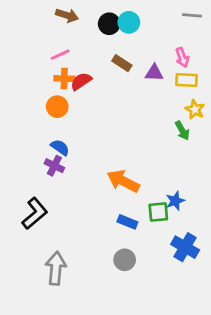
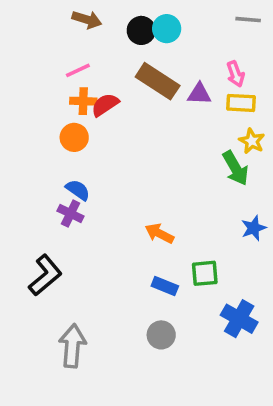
brown rectangle: (122, 63) -> (158, 81), size x1.6
green arrow: (182, 131) -> (235, 168), size x1.4
orange arrow: (123, 181) -> (159, 233), size x0.7
blue star: (175, 201) -> (254, 228), moved

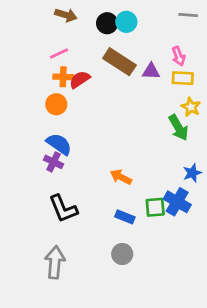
blue semicircle: (78, 190) -> (59, 144), size x1.4
black L-shape: (45, 275) -> (63, 209), moved, turned 108
blue cross: (239, 319) -> (177, 202), moved

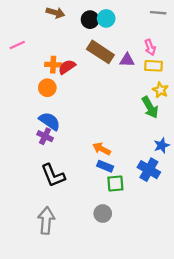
pink line: (59, 53) -> (17, 45), moved
green square: (155, 207) -> (115, 184), moved
blue rectangle: (125, 217) -> (105, 166), moved

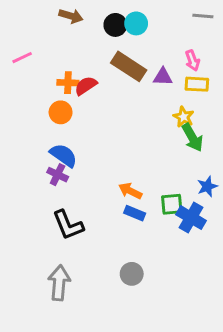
yellow star: (160, 90) -> (184, 117), moved
green square: (115, 184) -> (172, 204), moved

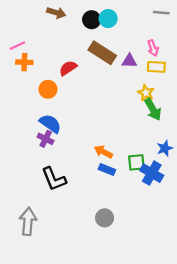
orange cross: (68, 83) -> (24, 62), moved
gray arrow: (59, 283) -> (28, 221), moved

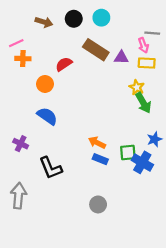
brown arrow: (56, 13) -> (44, 22), moved
gray line: (161, 13) -> (152, 33), moved
black circle: (92, 20) -> (74, 19), moved
purple cross: (46, 139) -> (21, 144), moved
gray arrow: (28, 221) -> (18, 196), moved

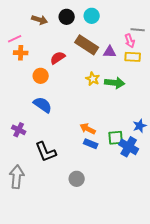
yellow star: (137, 87) -> (93, 79), moved
green arrow: (143, 103) -> (115, 83), moved, turned -54
gray circle: (98, 204) -> (77, 179), moved

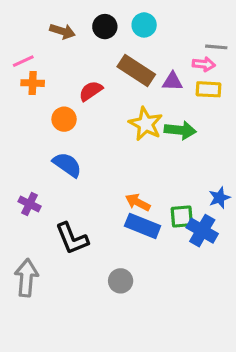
pink arrow: (130, 41) -> (204, 64), turned -64
yellow star: (93, 79) -> (146, 124), size x1.5
blue rectangle: (91, 144) -> (143, 226), size x1.5

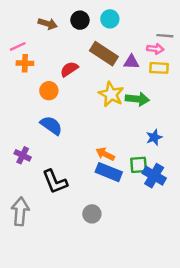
blue star: (219, 198) -> (154, 137), moved

